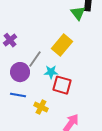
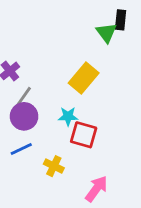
gray line: (35, 59) -> (23, 98), moved
blue line: (18, 95) -> (21, 149), turned -35

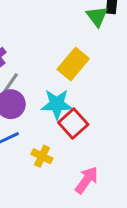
cyan star: (68, 116) -> (57, 104), size x1.5
red square: (84, 135) -> (73, 123), turned 32

